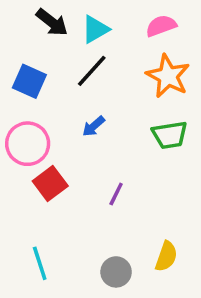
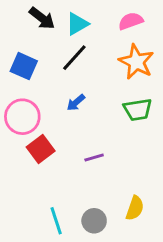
purple line: (116, 194) -> (94, 157), turned 48
cyan line: (40, 263) -> (56, 221), moved

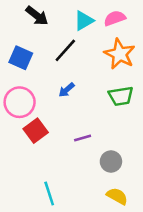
cyan triangle: (77, 24) -> (84, 21), moved
yellow semicircle: (135, 208) -> (117, 196), moved, turned -80
gray circle: (94, 221) -> (111, 161), moved

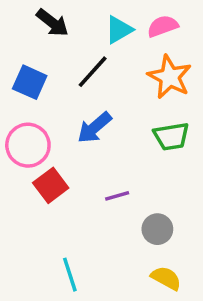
blue arrow: (66, 90) -> (94, 128), size x1.5

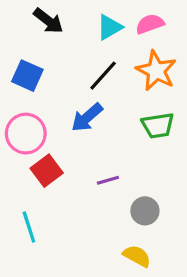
black line: (93, 72) -> (103, 76), moved
cyan line: (70, 275) -> (29, 227), moved
yellow semicircle: (166, 278) -> (137, 256), moved

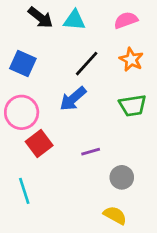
cyan triangle: (110, 27) -> (74, 20), moved, turned 35
orange star: (156, 71) -> (131, 60), size x0.7

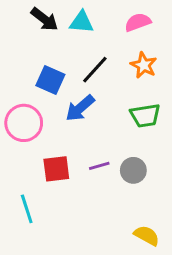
blue square: (23, 64) -> (50, 80), moved
red square: (39, 143) -> (56, 169), moved, turned 30
gray circle: (122, 177) -> (133, 170), moved
yellow semicircle: (115, 215) -> (147, 236), moved

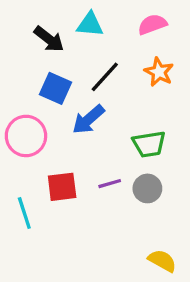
black arrow: (44, 19) -> (49, 39), moved
green trapezoid: (145, 116) -> (149, 144), moved
cyan line: (27, 209) -> (24, 213), moved

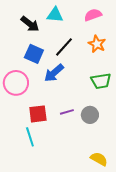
green trapezoid: (149, 144) -> (101, 81), moved
cyan line: (24, 213) -> (30, 137), moved

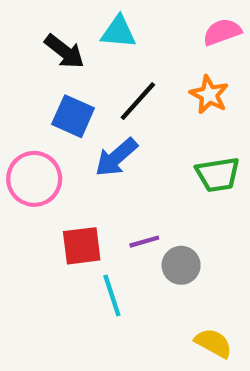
pink semicircle: (93, 15) -> (222, 32), moved
gray circle: (90, 115) -> (181, 265), moved
cyan line: (30, 137) -> (112, 296), moved

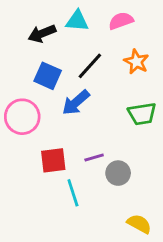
pink semicircle: (222, 32) -> (121, 21), moved
black arrow: (64, 51) -> (42, 33), turned 120

